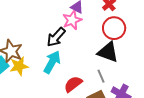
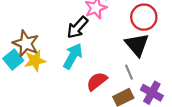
black triangle: (108, 52) -> (137, 45), turned 30

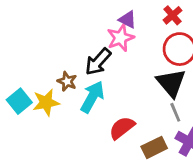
brown star: (26, 43) -> (67, 81), moved, size x0.6
gray line: (129, 72) -> (175, 112), moved

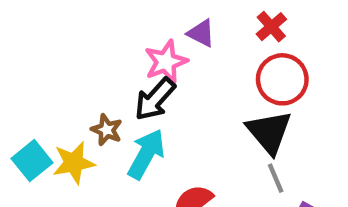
pink star: (120, 38) -> (166, 62), moved

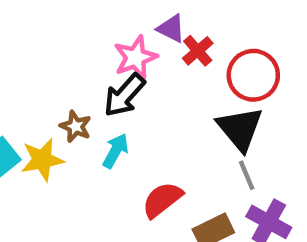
red cross: (271, 27) -> (198, 51), moved
cyan arrow: (146, 154) -> (116, 151), size x0.7

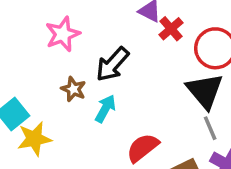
pink star: (136, 57) -> (63, 34), moved
yellow star: (42, 160) -> (34, 139), moved

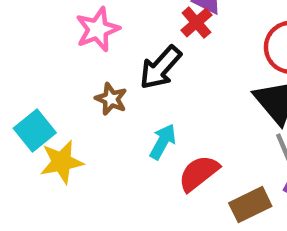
red cross: (171, 29) -> (196, 23), moved
cyan arrow: (105, 109) -> (163, 142), moved

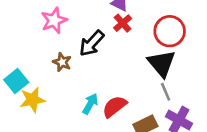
red cross: (196, 23) -> (123, 23), moved
cyan arrow: (163, 142) -> (90, 104), moved

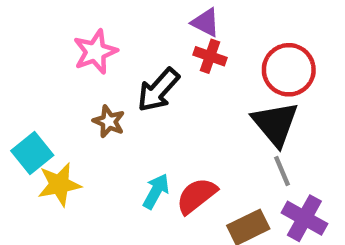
red cross: (123, 23) -> (210, 56), turned -30

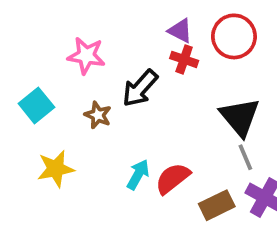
pink star: (95, 52) -> (86, 56), turned 30
red circle: (289, 70) -> (234, 36), moved
cyan square: (32, 153) -> (36, 105), moved

